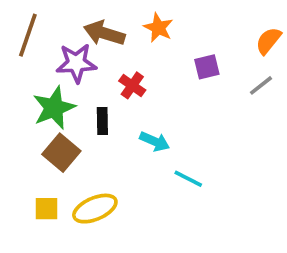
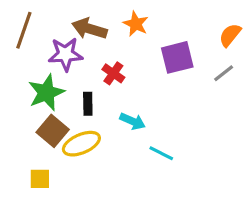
purple square: (207, 67) -> (177, 57), size x1.5
yellow ellipse: (95, 209) -> (81, 144), moved

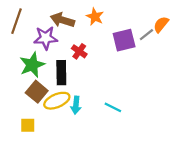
gray line: (224, 73) -> (146, 35), moved
black rectangle: (88, 104) -> (61, 73), size x1.5
cyan arrow: (133, 121) -> (76, 105), moved, turned 72

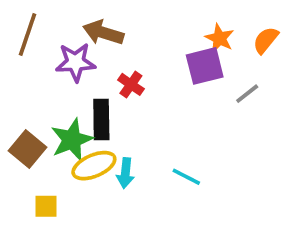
orange star: (95, 17) -> (220, 38), moved
gray line: (146, 35) -> (247, 94), moved
green star: (32, 65) -> (72, 140), moved
brown square: (37, 92) -> (27, 149), moved

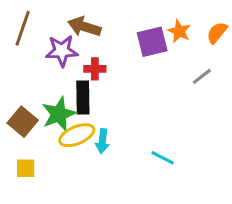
purple square: (205, 66) -> (152, 42), moved
red cross: (131, 84) -> (95, 69), moved, turned -35
cyan line: (186, 177) -> (163, 158), moved
yellow square: (46, 206) -> (26, 168), moved

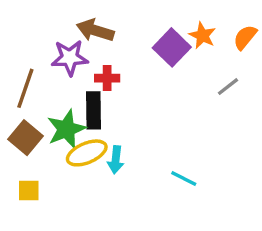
brown line: (23, 28) -> (25, 88), moved
purple square: (152, 42) -> (172, 47), turned -32

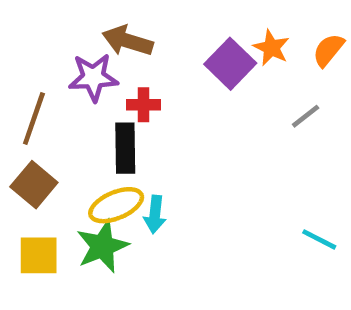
green star: (66, 129) -> (102, 246), moved
cyan line: (184, 178) -> (319, 239), moved
yellow square: (29, 190) -> (39, 255), size x1.4

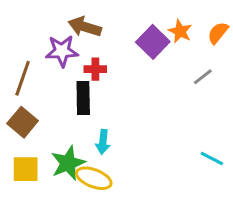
yellow ellipse: (116, 205) -> (94, 178), moved, turned 44

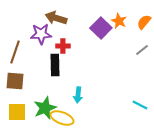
gray line: (203, 77) -> (142, 50), moved
brown square: (23, 122) -> (15, 81), turned -36
cyan arrow: (103, 142) -> (78, 95), moved

